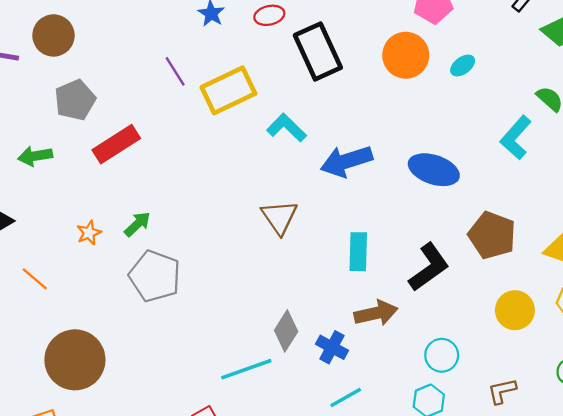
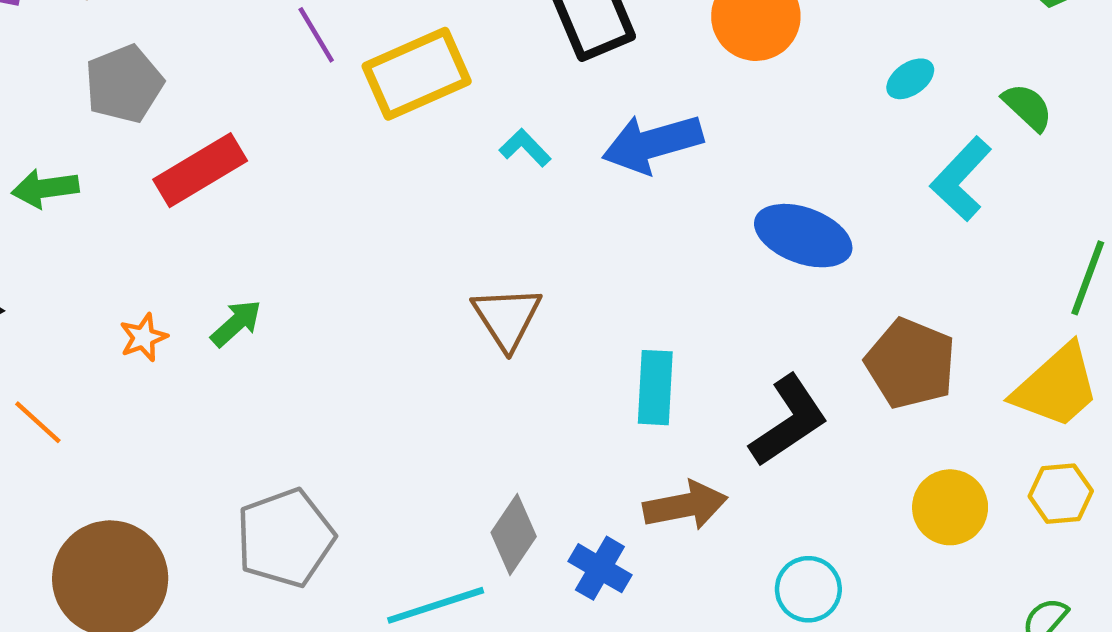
cyan ellipse: (463, 65) -> (910, 79), moved
cyan L-shape: (287, 128) -> (525, 148), size x0.7
blue arrow: (346, 161) -> (652, 144), moved
gray pentagon: (155, 276) -> (285, 538), moved, turned 30

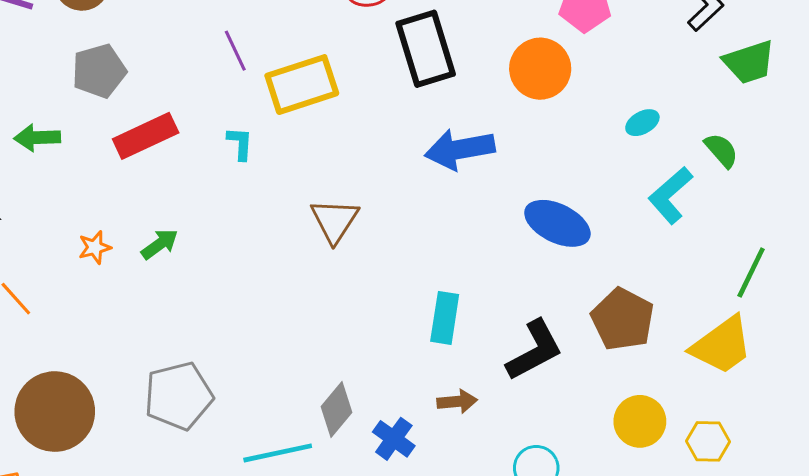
cyan L-shape: (525, 148) -> (240, 143), moved, turned 42
brown triangle: (507, 318) -> (335, 221), moved
yellow hexagon: (1061, 494) -> (708, 441), moved
brown arrow: (685, 506) -> (457, 402), size x0.7

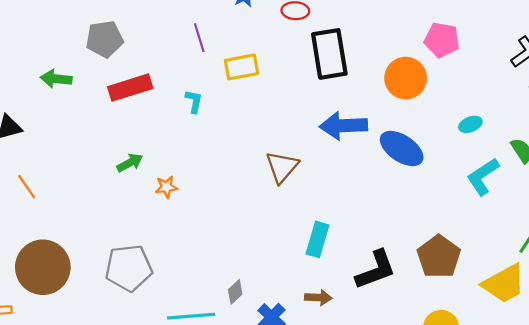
yellow rectangle: (302, 85) -> (242, 67), size x0.7
brown triangle: (335, 221) -> (282, 167), moved
blue ellipse: (557, 223) -> (402, 149), moved
orange star: (95, 247) -> (166, 187), moved
gray diamond: (336, 409) -> (235, 292), size x0.7

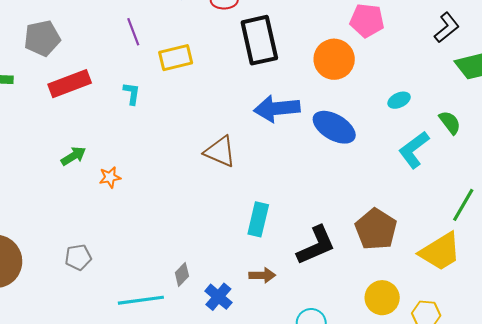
brown triangle: (282, 167) -> (220, 152), turned -44
gray pentagon: (129, 268) -> (78, 257), size x0.6

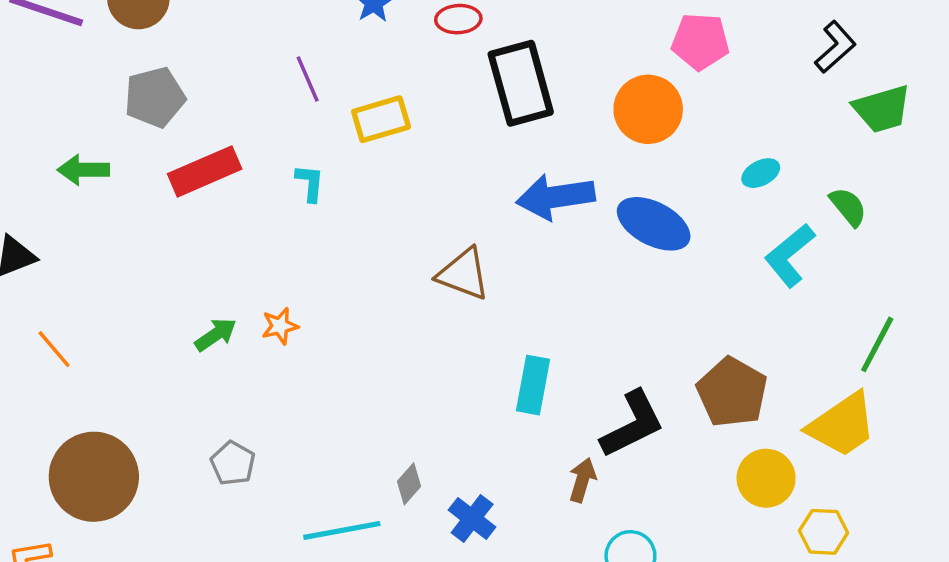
green arrow: (73, 156) -> (216, 335), moved
gray pentagon: (78, 257) -> (233, 463), turned -30
brown arrow: (262, 275) -> (582, 480), moved, turned -70
yellow circle: (382, 298) -> (766, 478), moved

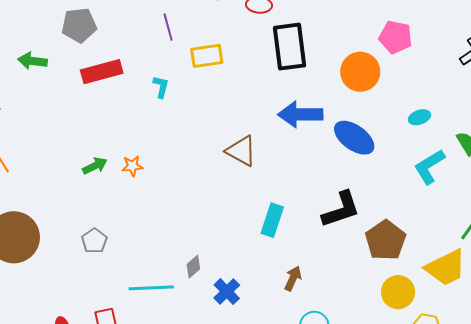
black L-shape: (632, 424) -> (341, 209), moved

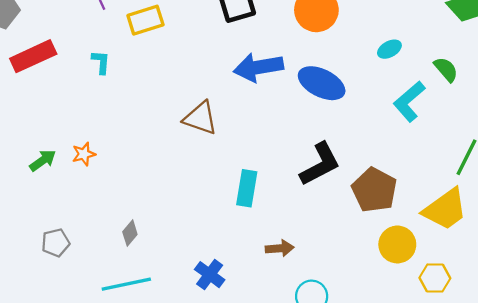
gray pentagon: (94, 241) -> (56, 243), turned 30
gray diamond: (193, 267) -> (130, 233), moved
brown arrow: (293, 278) -> (280, 248), turned 70

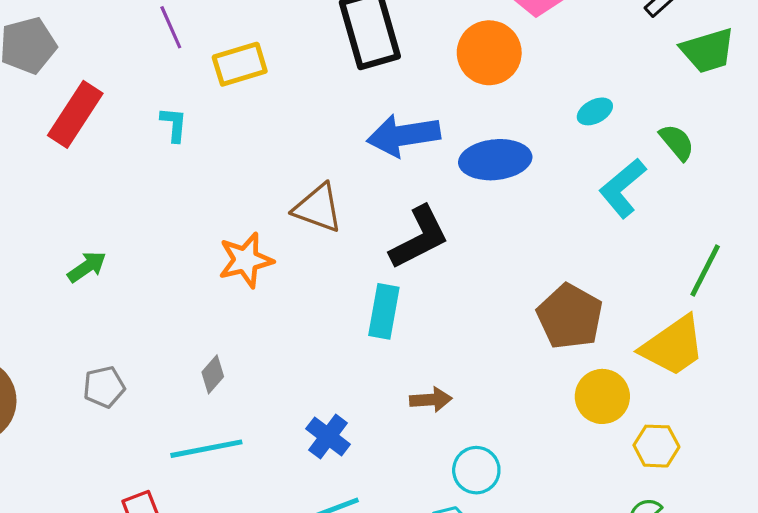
red rectangle: (33, 56) -> (75, 114), turned -33
blue ellipse: (322, 83) -> (495, 160), turned -33
orange star: (84, 154) -> (246, 260), moved, size x1.6
black L-shape: (320, 164) -> (419, 238), moved

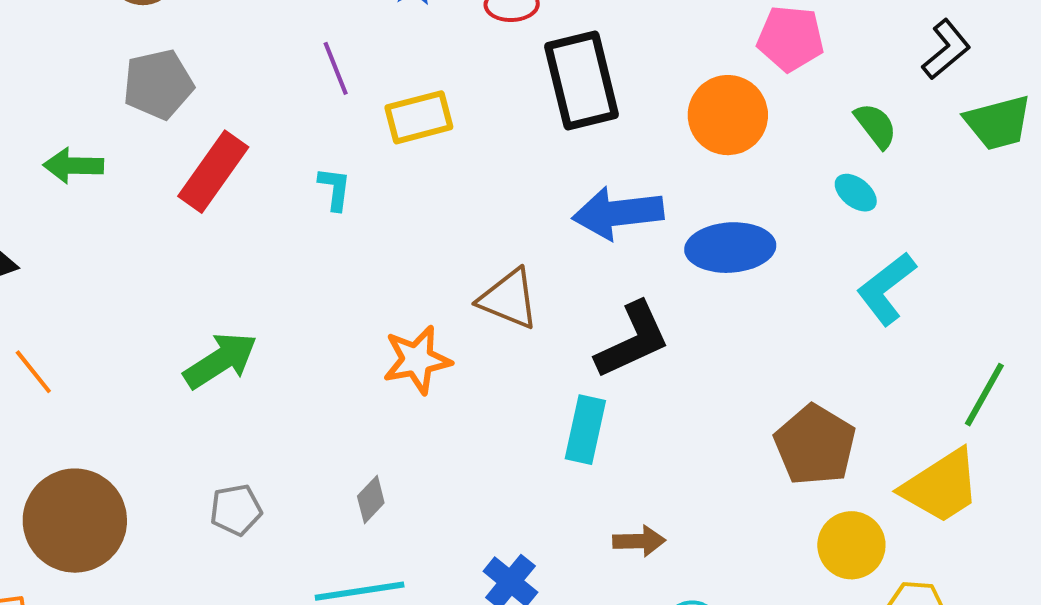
cyan ellipse: (595, 111) -> (856, 193), turned 64
green semicircle: (677, 142) -> (876, 126), moved
green arrow: (87, 267) -> (220, 361), size x1.5

